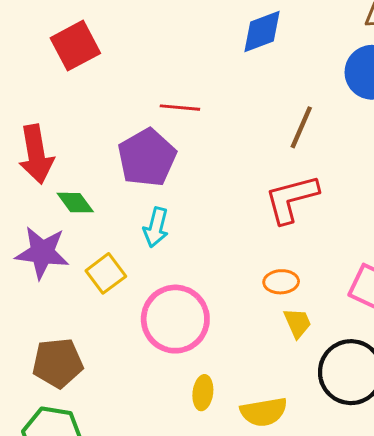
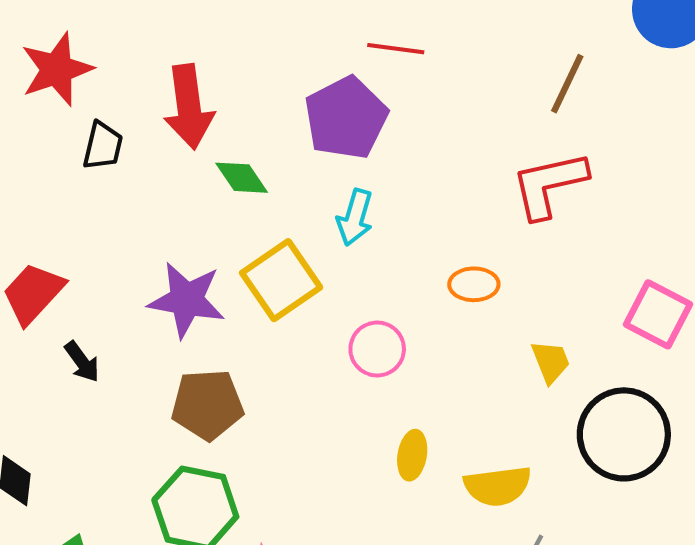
purple star: (42, 253) -> (187, 300), moved
yellow square: (106, 273) -> (281, 280), size x1.4
orange ellipse: (281, 282) -> (474, 284), moved
pink circle: (175, 319) -> (377, 349), size x0.6

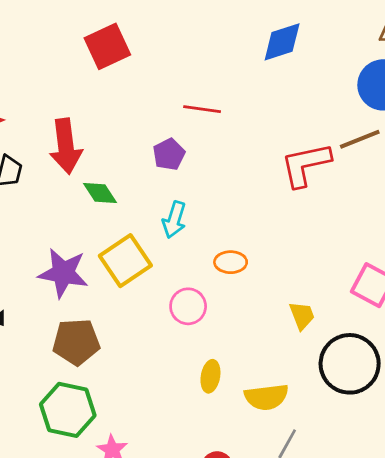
brown line: (567, 84) -> (360, 139), moved, turned 42
purple pentagon: (346, 118) -> (169, 154), size x0.6
red L-shape: (549, 185) -> (306, 165), moved
orange ellipse: (474, 284) -> (231, 262), moved

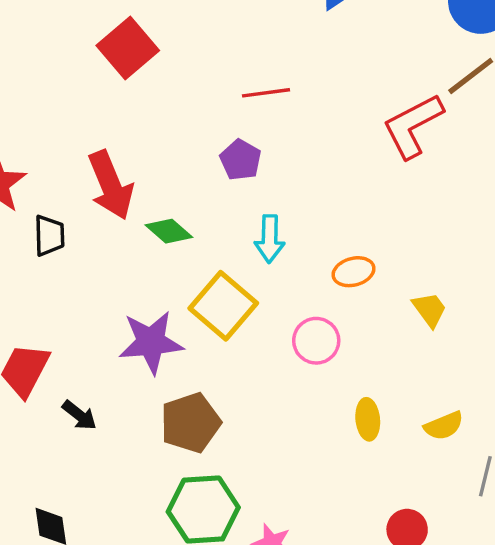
yellow trapezoid: (302, 316) -> (430, 310), moved
yellow semicircle: (266, 397) -> (444, 426), size x0.7

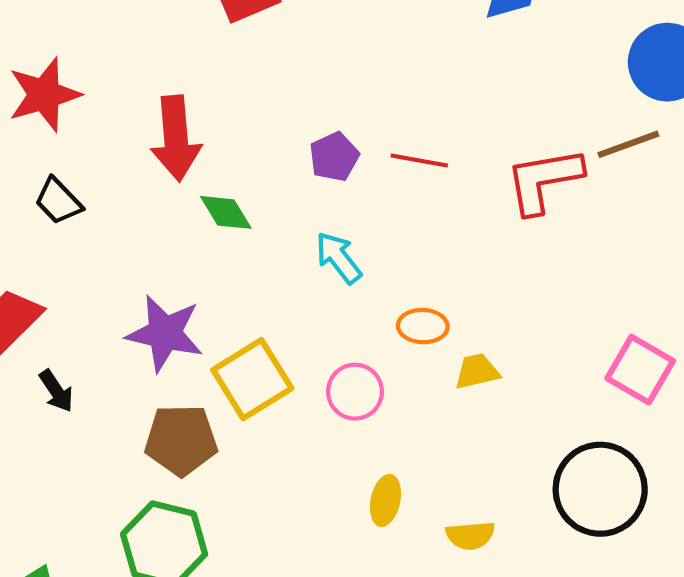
red line: (266, 93) -> (419, 161), moved
black trapezoid: (49, 235) -> (58, 201), moved, turned 120
cyan arrow: (270, 239) -> (339, 258), turned 123
yellow square: (223, 306) -> (252, 379), moved
yellow trapezoid: (430, 310) -> (477, 371), moved, turned -84

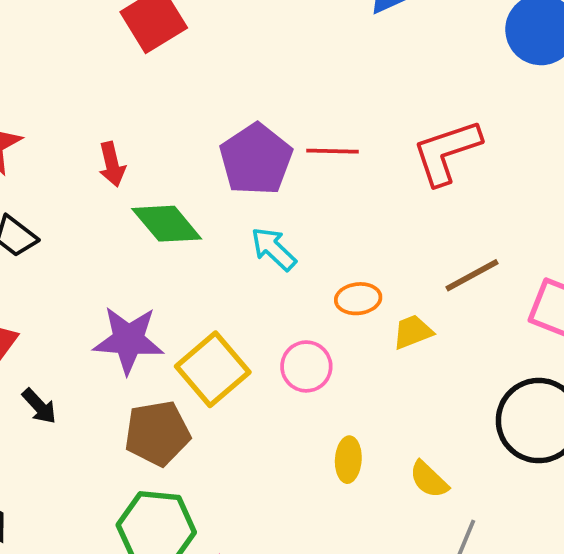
red arrow: (176, 138) -> (112, 164), size x0.6
brown line: (628, 144) -> (472, 275), moved
purple pentagon: (334, 157) -> (256, 159), size x1.6
green diamond: (226, 212) -> (167, 224), size x1.4
yellow semicircle: (470, 535) -> (429, 479), turned 57

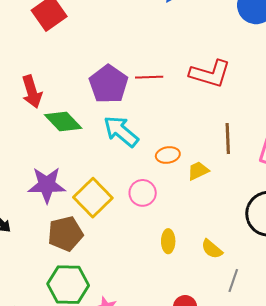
red L-shape: (447, 152) -> (210, 74), turned -141
red arrow: (112, 164) -> (32, 92), size x1.4
cyan arrow: (274, 249) -> (121, 131), size x1.4
brown line: (472, 275) -> (228, 139), turned -60

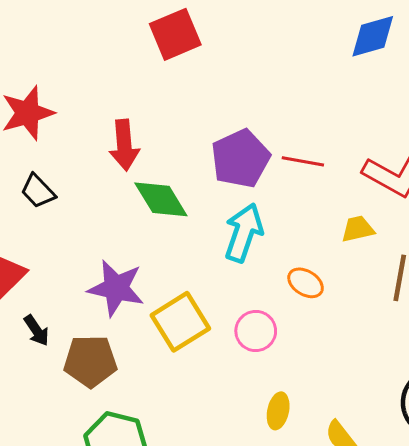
cyan arrow: (121, 131) -> (244, 233), turned 57
orange ellipse: (168, 155) -> (306, 283), turned 30
yellow trapezoid: (198, 171) -> (358, 229), moved
brown pentagon: (65, 234) -> (90, 361), moved

